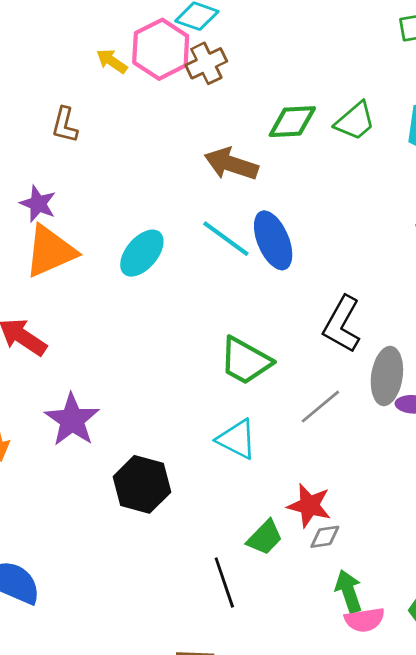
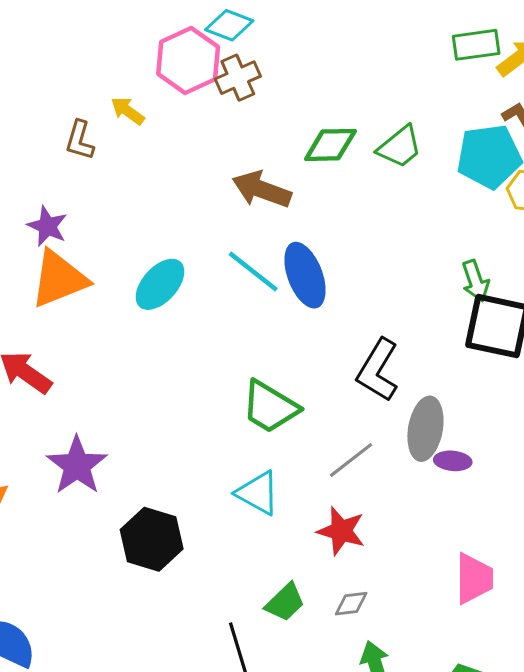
yellow arrow: (112, 61) -> (128, 111), moved
red star: (309, 506) -> (341, 531), moved

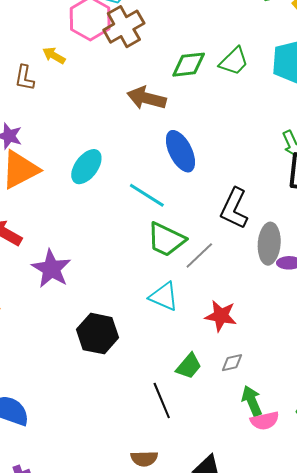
brown cross: (238, 78) -> (124, 27), size x1.4
cyan line: (253, 271) -> (147, 195), moved
gray line: (351, 460) -> (199, 255), moved
purple star: (77, 466) -> (51, 269), moved

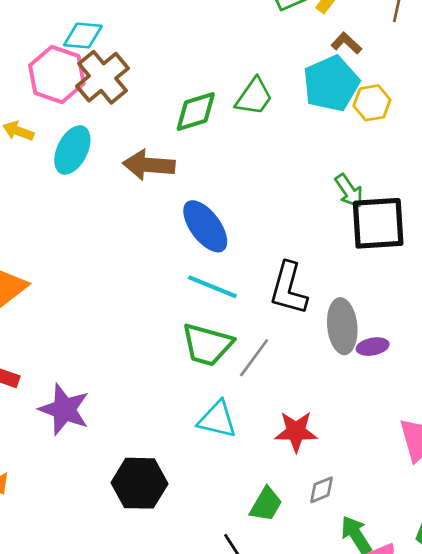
cyan ellipse: (86, 167) -> (72, 150), moved
cyan line: (147, 195) -> (212, 287), moved

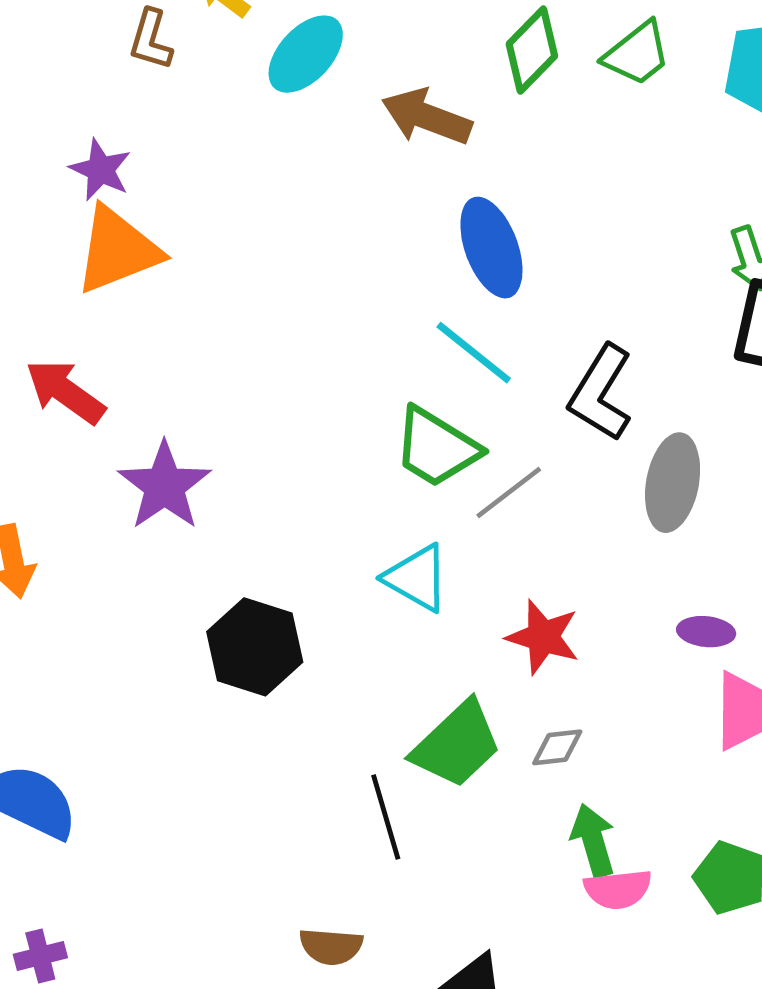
green diamond: (196, 112) -> (532, 50), turned -45
purple ellipse: (373, 347) -> (706, 632), moved
green trapezoid: (266, 504) -> (457, 744), size x1.5

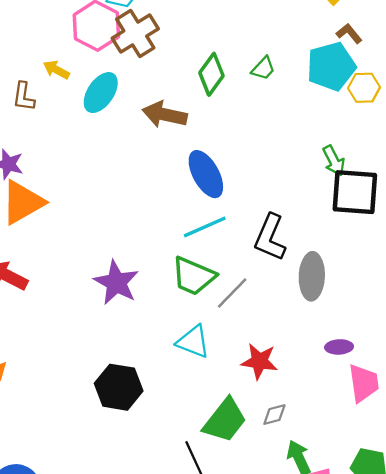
green trapezoid: (637, 54) -> (263, 68), size x0.7
cyan line: (474, 353) -> (205, 227), turned -54
purple star: (164, 486) -> (116, 283), moved

